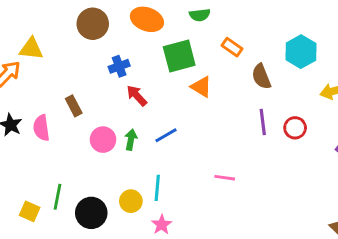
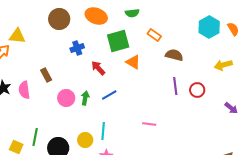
cyan hexagon: (301, 52) -> (209, 27), moved
brown semicircle: (261, 77) -> (174, 55), turned 126
red arrow: (137, 96) -> (98, 68), moved

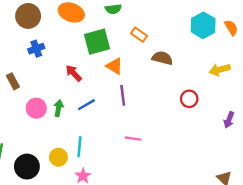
blue cross: (77, 48) -> (36, 49), moved
purple line: (175, 86) -> (123, 95), moved
purple arrow: (231, 108) -> (229, 120), turned 72

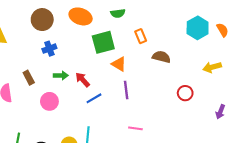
orange rectangle: (139, 35) -> (141, 36), turned 32
red arrow: (74, 73) -> (83, 80), moved
green arrow: (58, 108) -> (61, 75), moved, turned 80

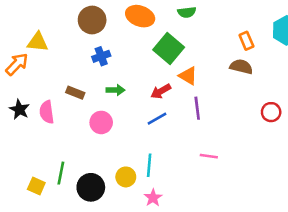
orange rectangle: (141, 36) -> (246, 41), moved
green square: (103, 42) -> (169, 49), turned -35
brown rectangle: (29, 78) -> (75, 93), turned -40
red arrow: (83, 80) -> (161, 91), moved, turned -77

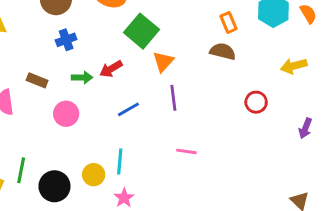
orange triangle: (188, 76) -> (163, 62), turned 42
red arrow: (161, 91) -> (111, 69), moved

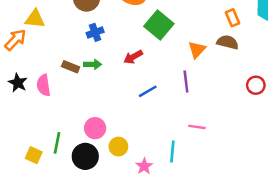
orange triangle: (163, 62) -> (197, 50), moved
green arrow: (82, 77) -> (93, 64), moved
pink circle: (66, 114) -> (95, 128), moved
cyan line: (120, 162) -> (172, 151), moved

